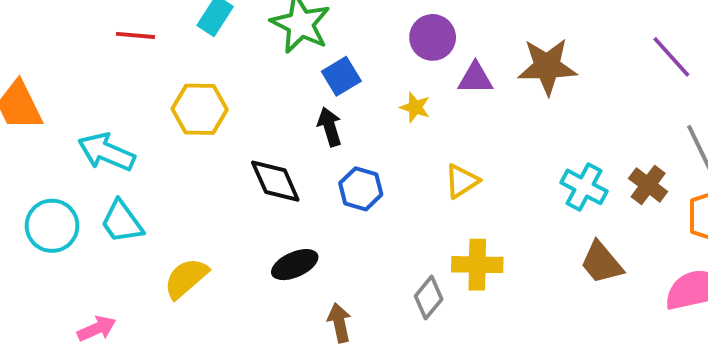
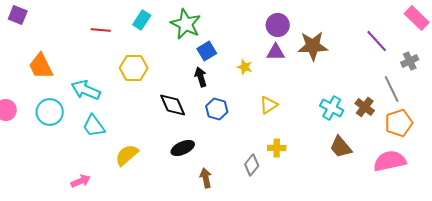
purple circle: (433, 37) -> (278, 25), moved
cyan circle: (52, 226) -> (50, 112), moved
yellow cross: (477, 265) -> (277, 148), size x0.7

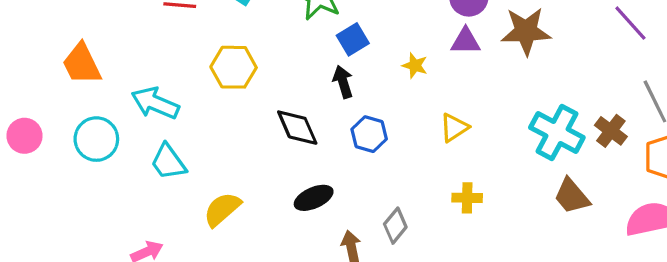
cyan cross: (332, 108) -> (557, 133), size x1.4
gray diamond: (252, 165) -> (395, 226), moved

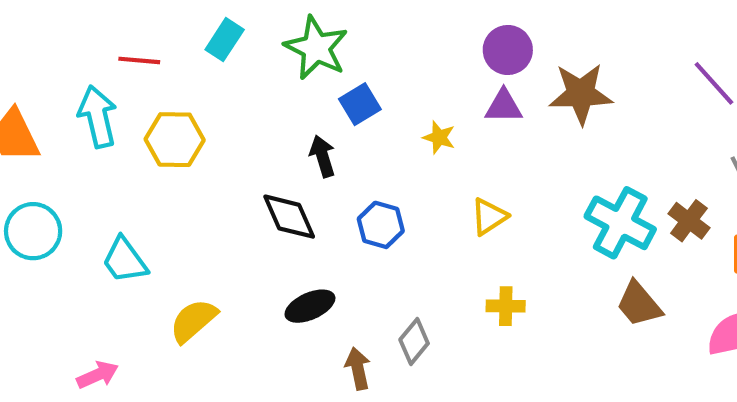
yellow hexagon: (234, 67) -> (175, 140), moved
black arrow: (343, 82) -> (322, 156), moved
cyan arrow: (155, 103) -> (98, 117), moved, turned 54

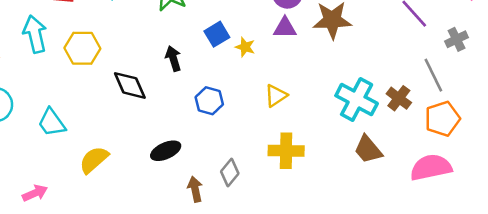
blue square: (360, 104) -> (217, 34), moved
black diamond: (289, 217) -> (130, 85), moved
yellow cross: (506, 306) -> (286, 151), size x1.5

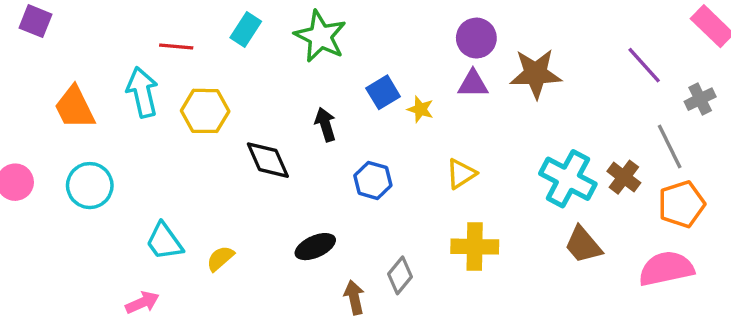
cyan trapezoid: (52, 123) -> (164, 241), moved
yellow semicircle: (94, 160) -> (220, 258), size x0.7

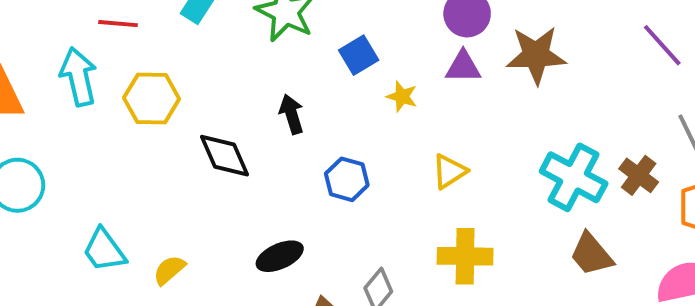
blue square: (383, 92) -> (359, 55), moved

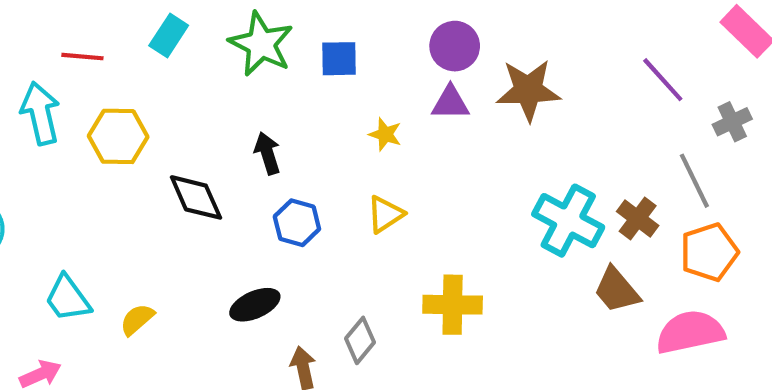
blue square: (359, 55) -> (339, 59), moved, turned 30
yellow triangle: (449, 171) -> (385, 214), moved
blue hexagon: (347, 179) -> (297, 223), moved
brown trapezoid: (591, 254) -> (617, 290), moved

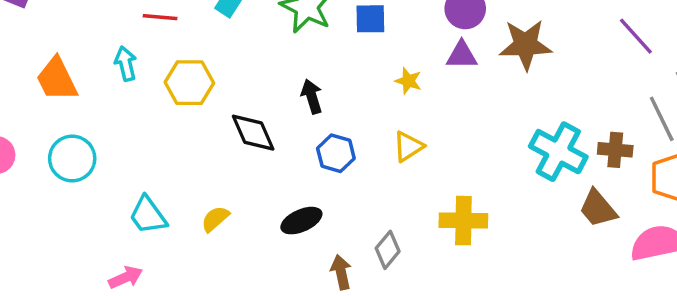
cyan arrow: (40, 113) -> (126, 64), size x0.7
brown cross: (638, 218) -> (615, 150), turned -32
yellow semicircle: (137, 319) -> (215, 219), moved

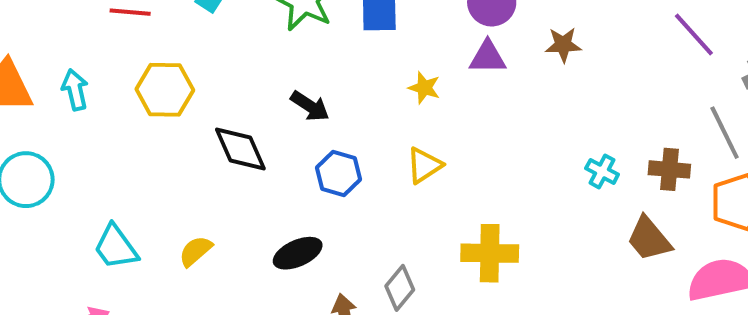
brown star: (526, 45) -> (563, 45), size x0.6
cyan arrow: (126, 64) -> (75, 90), moved
black arrow: (312, 96) -> (310, 106), turned 140
cyan cross: (558, 152) -> (602, 171), size x0.5

